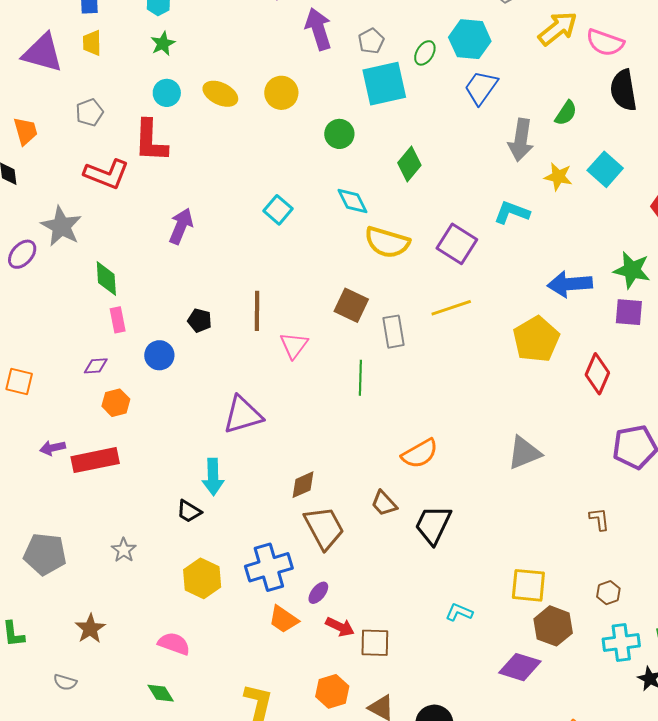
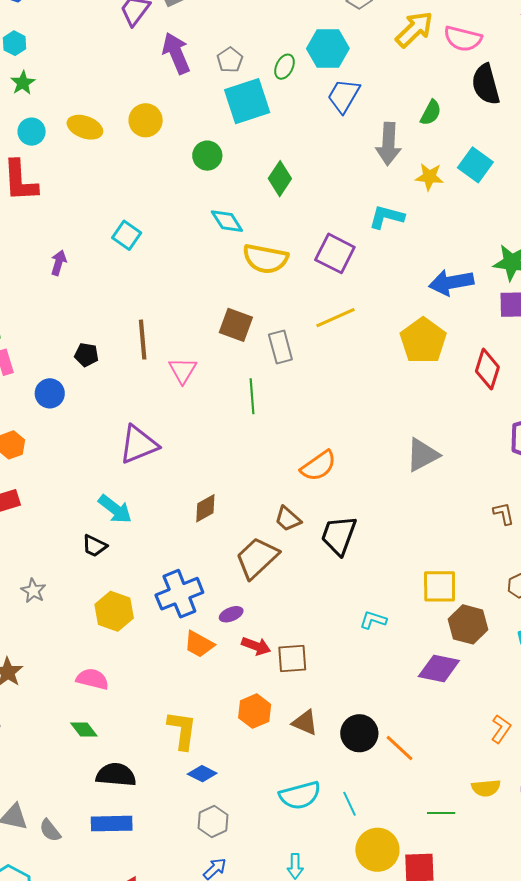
cyan square: (278, 210) -> (127, 235), moved
purple arrow: (181, 226) -> (59, 263), size x0.7
cyan arrow: (213, 477) -> (115, 509), turned -45
brown trapezoid: (324, 528) -> (257, 558), moved, turned -99
purple ellipse: (318, 593) -> (231, 614), turned 35

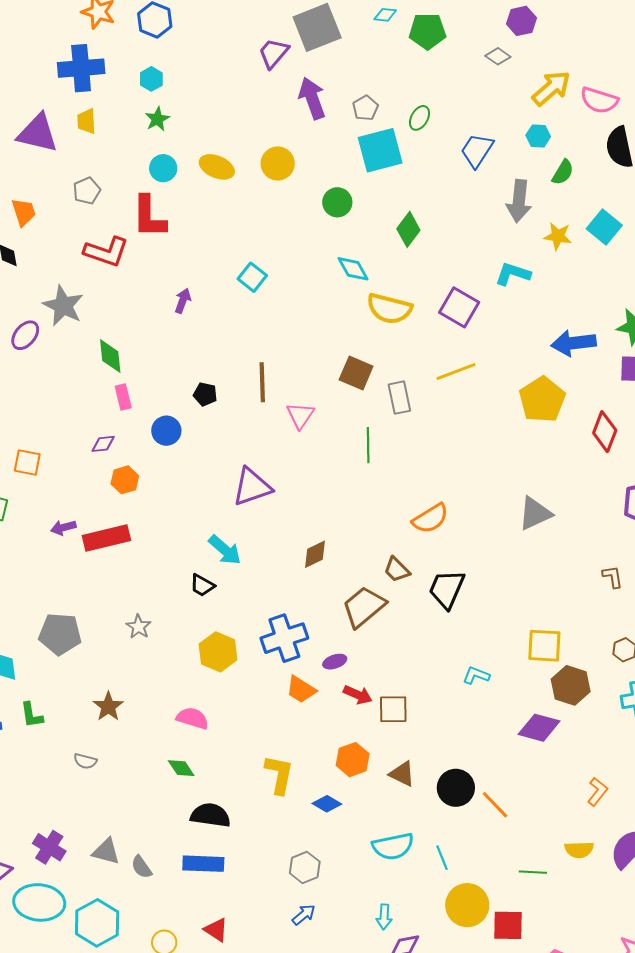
cyan hexagon: (328, 49) -> (538, 136), moved, size x0.6
blue diamond: (202, 774) -> (327, 804), moved

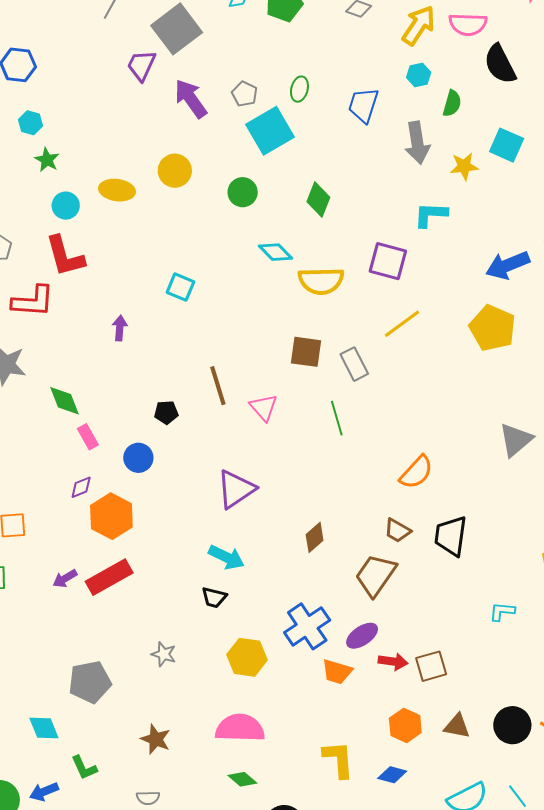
orange hexagon: (125, 480) -> (111, 516), size x1.6
purple ellipse: (335, 662) -> (362, 636), size x1.4
pink semicircle: (193, 718) -> (240, 728), size x1.5

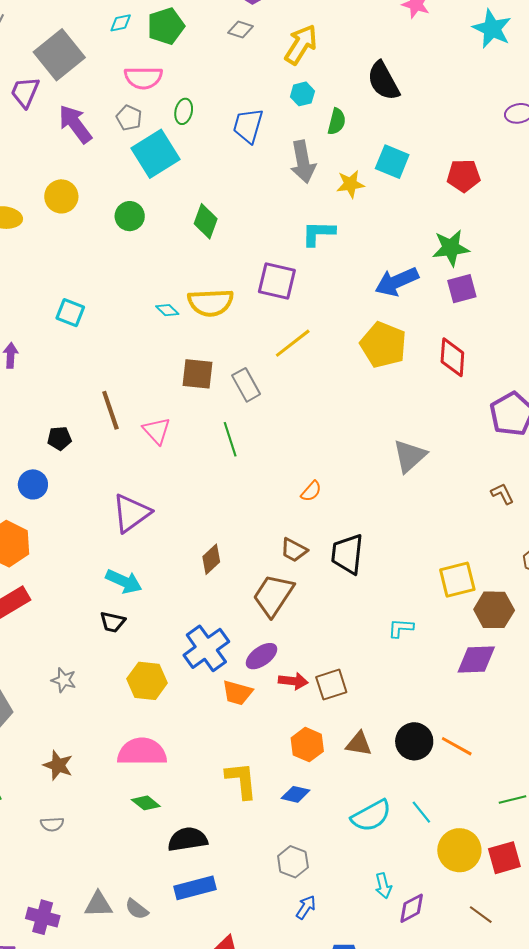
pink semicircle: (468, 24) -> (143, 78), moved
cyan diamond: (275, 252) -> (167, 310), moved, size x0.7
orange semicircle: (416, 472) -> (311, 491), size x0.6

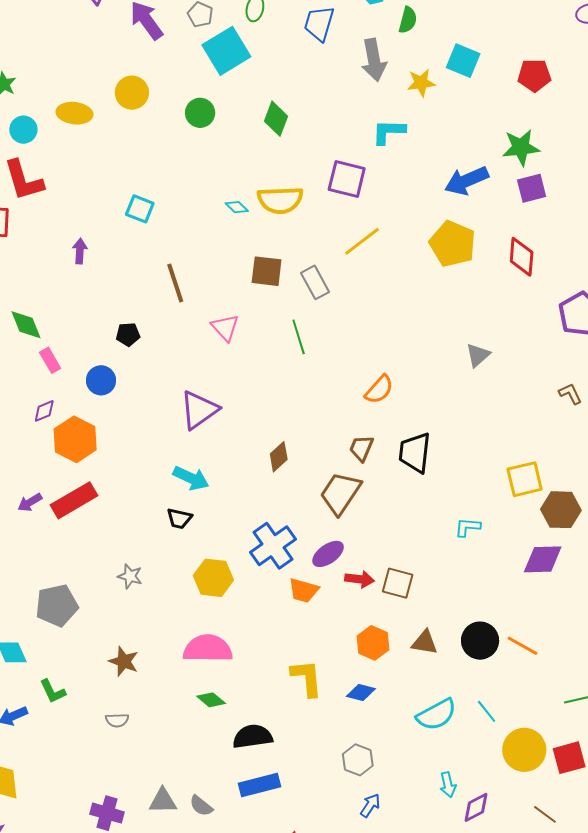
brown line: (110, 410) -> (175, 283), moved
gray triangle: (410, 456) -> (478, 355), size x0.7
orange semicircle: (311, 491) -> (379, 390), size x1.4
brown trapezoid: (294, 550) -> (361, 448), turned 84
brown square: (331, 685) -> (398, 583), turned 32

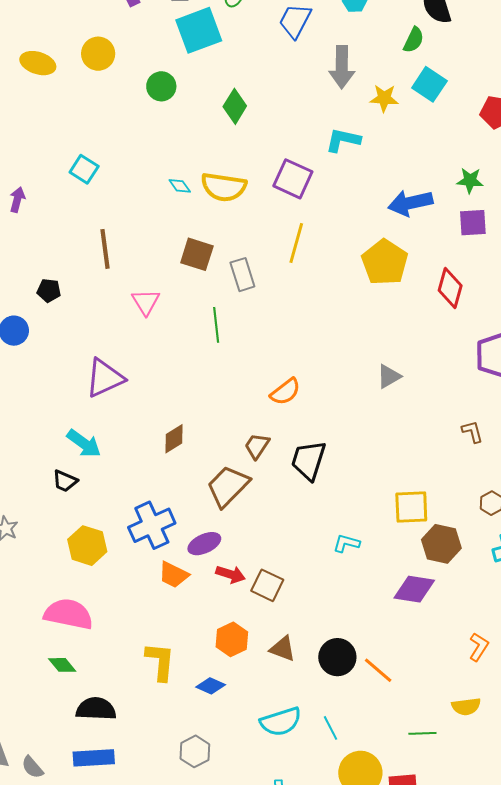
green semicircle: (408, 20) -> (414, 40), moved
green star: (521, 147) -> (470, 180), size x0.7
yellow line: (362, 241) -> (296, 243), turned -48

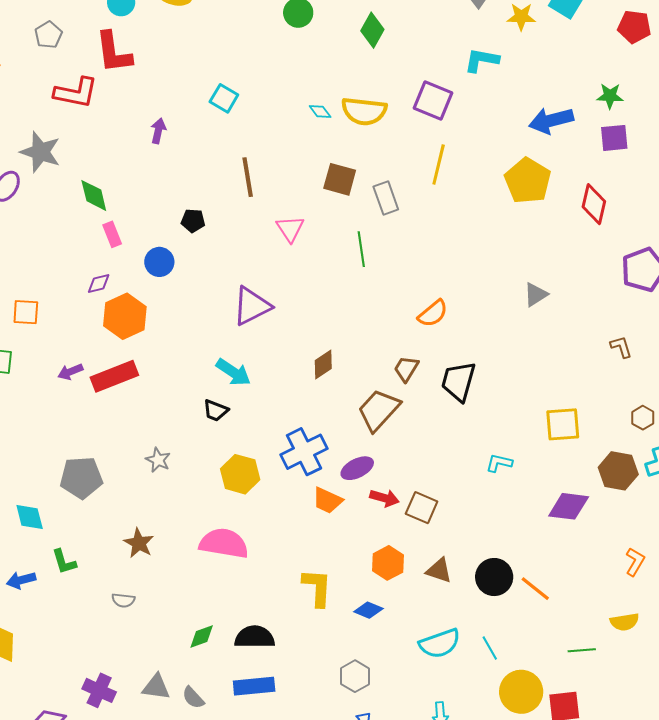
brown hexagon: (441, 544) -> (618, 471), moved
green diamond: (62, 665) -> (202, 637), moved, turned -68

